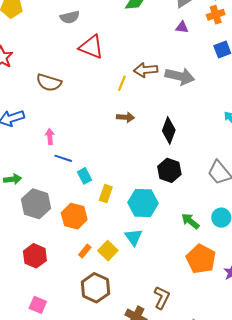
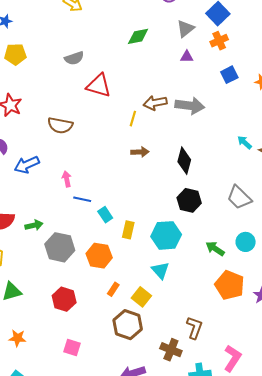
yellow square: (108, 251) -> (141, 297), moved

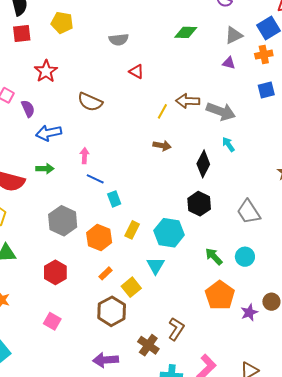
red triangle: (99, 85) -> (136, 72), size x0.6
cyan arrow: (245, 142) -> (228, 144), moved
green arrow: (34, 225) -> (45, 169), moved
yellow rectangle: (128, 230) -> (132, 230), moved

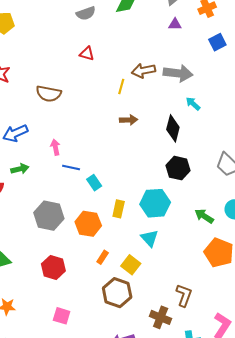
gray semicircle: (119, 40) -> (86, 13), moved

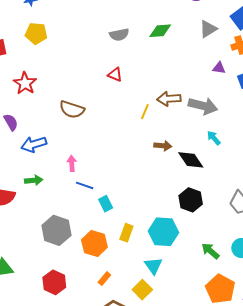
purple triangle: (175, 24) -> (219, 68), moved
brown arrow: (129, 120) -> (163, 146), moved
black diamond: (173, 128) -> (191, 160), turned -56
yellow square: (131, 265) -> (142, 290), moved

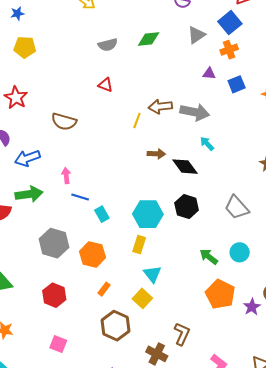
green arrow: (34, 180) -> (29, 194), size x1.5
cyan hexagon: (163, 232) -> (148, 214), moved
yellow rectangle: (126, 233) -> (139, 245), moved

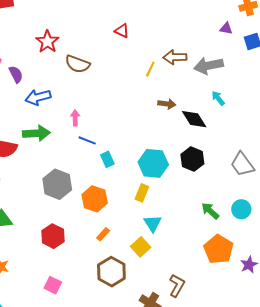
red star: (16, 98) -> (47, 42), moved
gray arrow: (195, 112) -> (209, 66), turned 152

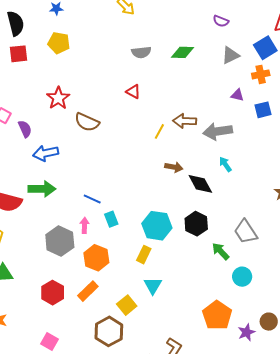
pink arrow: (75, 118) -> (84, 225), moved
green arrow: (210, 211) -> (221, 251), moved
orange rectangle: (103, 234) -> (88, 291), moved, size x1.5
yellow square: (141, 247) -> (127, 305), moved

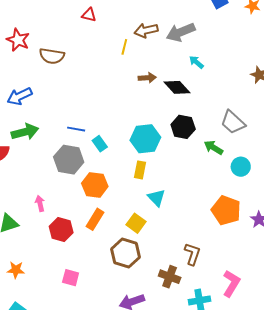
pink arrow: (84, 225) -> (40, 203), moved
gray hexagon: (60, 241) -> (69, 160), moved

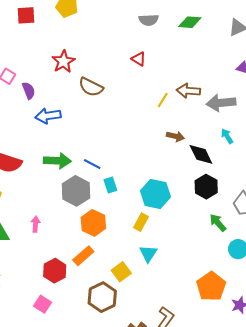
black hexagon: (183, 127) -> (206, 187), moved
green arrow: (25, 132) -> (57, 161), moved
red hexagon: (61, 230) -> (55, 271), moved

